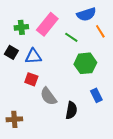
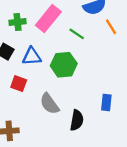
green hexagon: (85, 63) -> (64, 65), moved
red square: (31, 79) -> (19, 84), moved
blue rectangle: (96, 95) -> (106, 103), turned 32

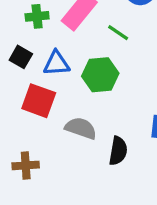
red square: (19, 84) -> (39, 101), size x1.5
gray semicircle: (49, 104) -> (81, 128), turned 145

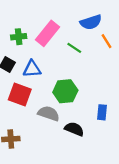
green hexagon: (100, 75) -> (65, 91), moved
black semicircle: (118, 151) -> (74, 129), turned -78

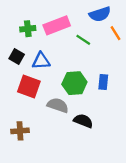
pink rectangle: (48, 33) -> (57, 25), turned 30
blue rectangle: (102, 112) -> (103, 82), moved

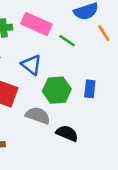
pink rectangle: (57, 25) -> (36, 24), turned 45
blue triangle: (41, 61) -> (31, 65), moved, turned 42

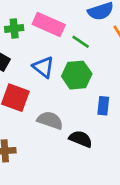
blue rectangle: (90, 89) -> (103, 106), moved
green hexagon: (57, 90) -> (77, 75), moved

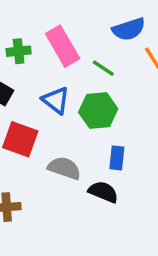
pink rectangle: (49, 24) -> (63, 46), turned 36
blue rectangle: (103, 106) -> (117, 158), moved

